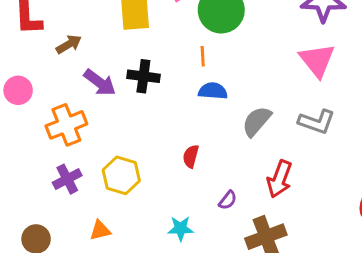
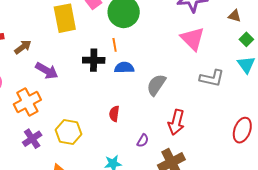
black cross: (143, 76) -> (94, 60), moved
gray L-shape: (317, 122) -> (212, 78), moved

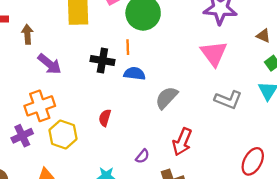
brown arrow: (23, 47) -> (27, 34), turned -66
orange cross: (27, 102) -> (40, 106), moved
red semicircle: (114, 114) -> (105, 118), moved

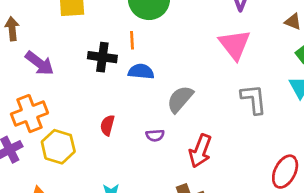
gray L-shape: (228, 100) -> (254, 99), turned -116
purple semicircle: (142, 156) -> (155, 135), moved, turned 48

